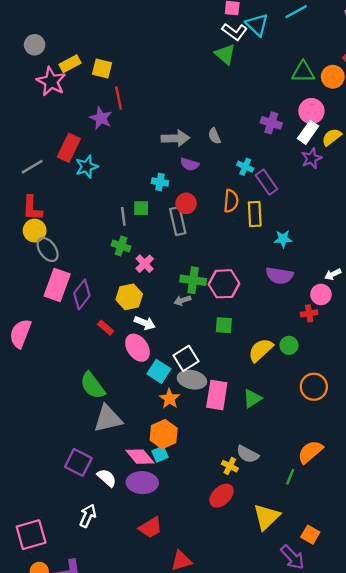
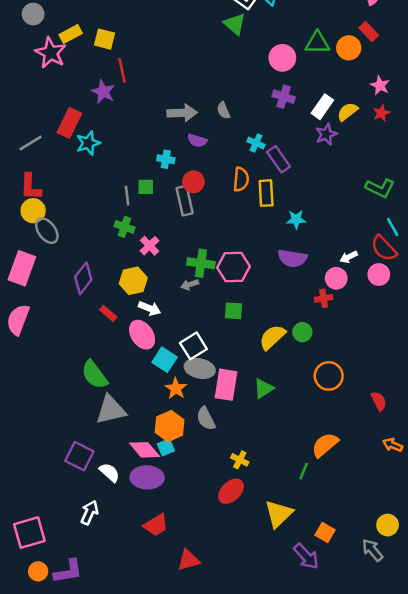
pink circle: (311, 111) -> (282, 58), moved
pink rectangle: (57, 285) -> (22, 268), moved
gray semicircle: (248, 454) -> (206, 419), moved, turned 35

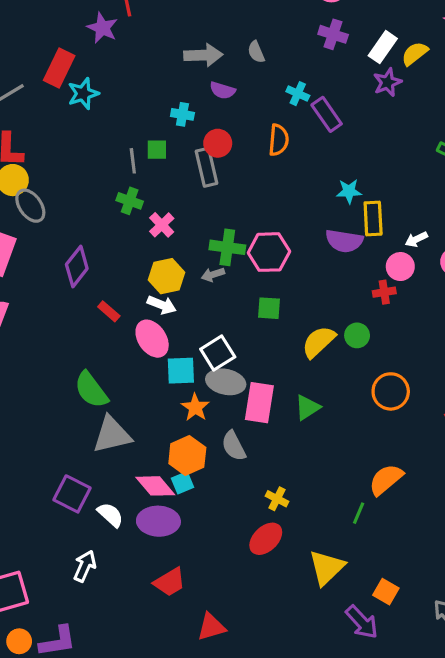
yellow rectangle: (266, 193) -> (373, 218), moved
yellow hexagon: (133, 281) -> (166, 276), moved
cyan square: (165, 360) -> (181, 371), turned -35

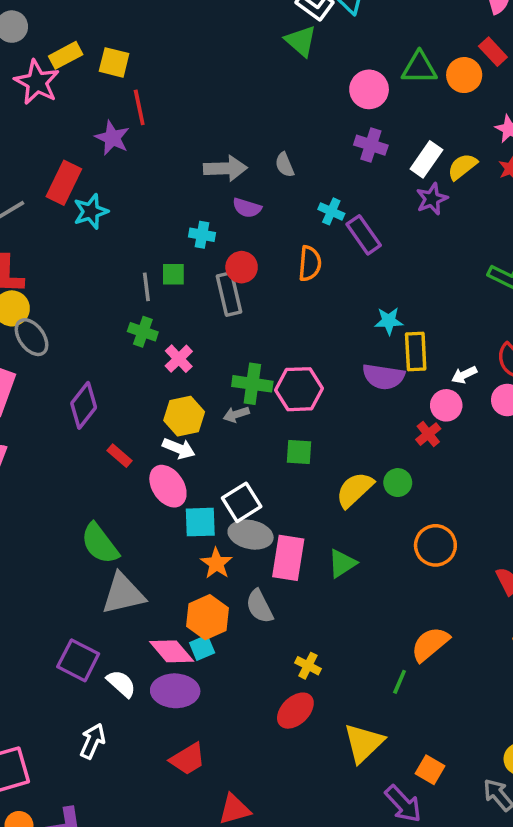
red cross: (384, 292) -> (428, 434), turned -30

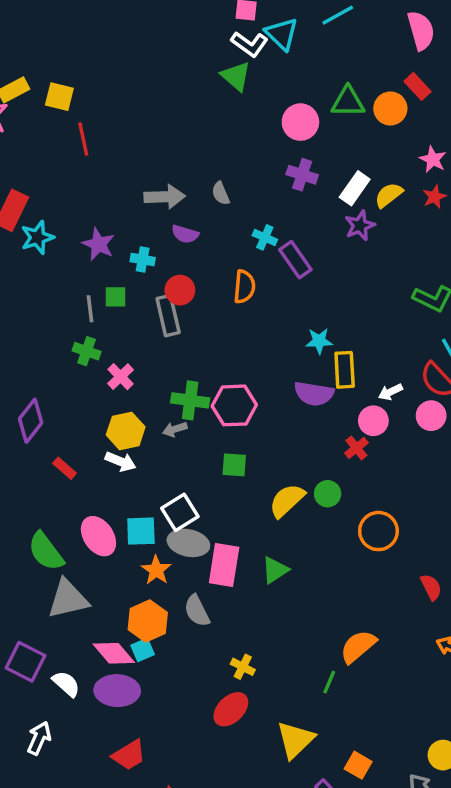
purple star: (112, 138) -> (98, 244), moved
pink ellipse: (168, 486) -> (98, 536), moved
orange circle: (435, 545) -> (378, 531), moved

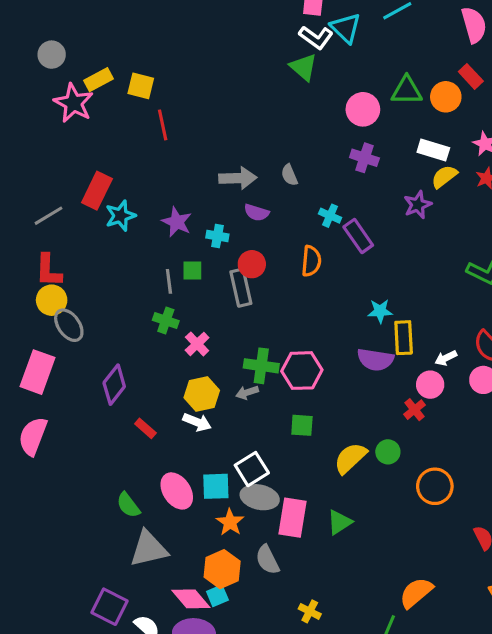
white rectangle: (355, 188) -> (433, 150), moved, turned 72
green semicircle: (46, 551) -> (128, 505), size x0.7

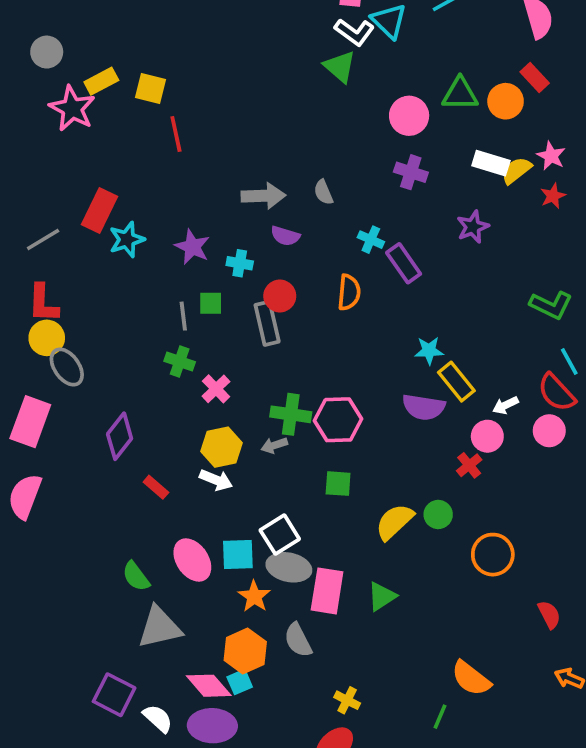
yellow semicircle: (444, 177) -> (516, 170), moved
yellow rectangle: (404, 338) -> (456, 382), turned -36
orange semicircle: (416, 593) -> (471, 678), turned -102

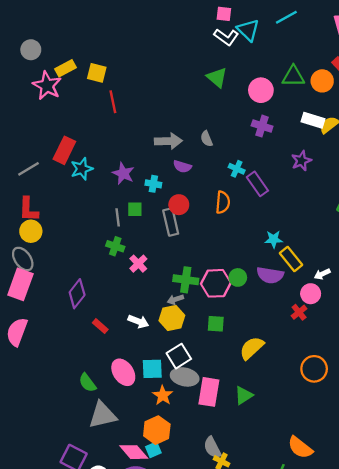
green triangle: (340, 67) -> (217, 77), moved
gray ellipse: (67, 367) -> (23, 259), moved
yellow hexagon: (222, 447) -> (172, 318), moved
green circle: (438, 514) -> (238, 277), moved
gray semicircle: (298, 640) -> (212, 447), moved

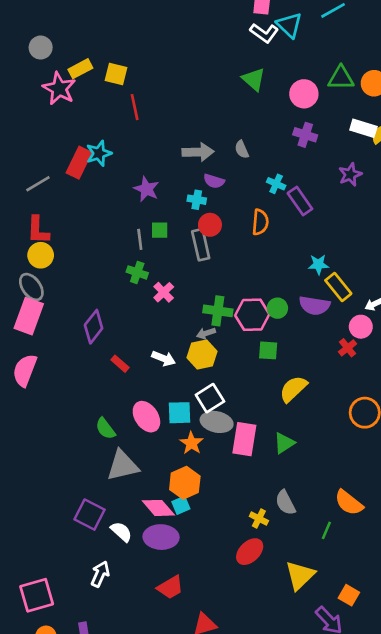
cyan star: (82, 169) -> (99, 153), moved
cyan cross: (153, 184) -> (197, 200), moved
green square: (216, 324) -> (268, 350), moved
gray semicircle: (212, 447) -> (285, 503), moved

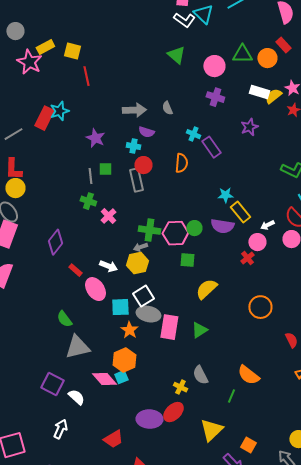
pink ellipse: (146, 417) -> (95, 289), moved
purple ellipse: (161, 537) -> (149, 419), moved

